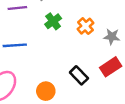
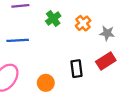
black rectangle: (79, 75) -> (77, 69), turned 36

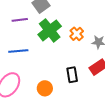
green cross: (53, 19) -> (50, 30), size x1.6

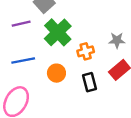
orange cross: (77, 34) -> (86, 51), moved, turned 32
orange circle: (45, 88) -> (56, 73), moved

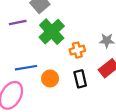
blue line: (23, 60) -> (26, 68), moved
orange circle: (56, 73) -> (50, 78), moved

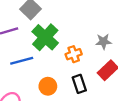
blue line: (26, 68) -> (22, 61), moved

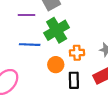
orange circle: (48, 86) -> (56, 65), moved

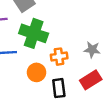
green cross: (57, 30) -> (34, 33), turned -35

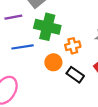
black rectangle: (59, 88) -> (75, 75), turned -42

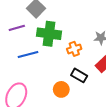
orange circle: (53, 62) -> (61, 89), moved

